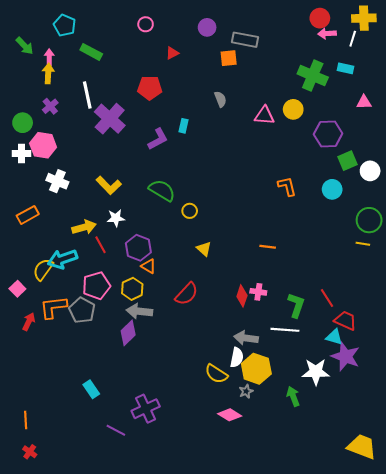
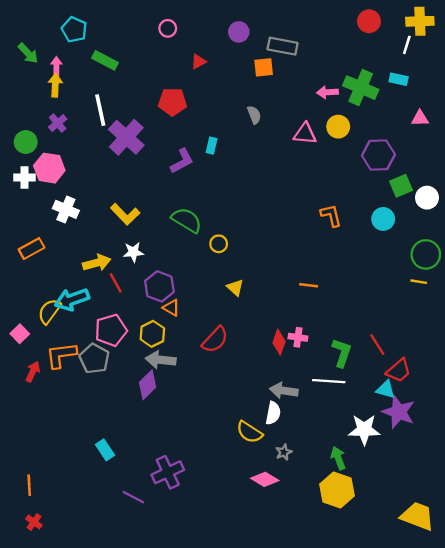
pink arrow: (327, 34) -> (328, 92), moved
red trapezoid: (345, 321) -> (399, 370), turned 115
yellow hexagon: (256, 369) -> (337, 490), moved

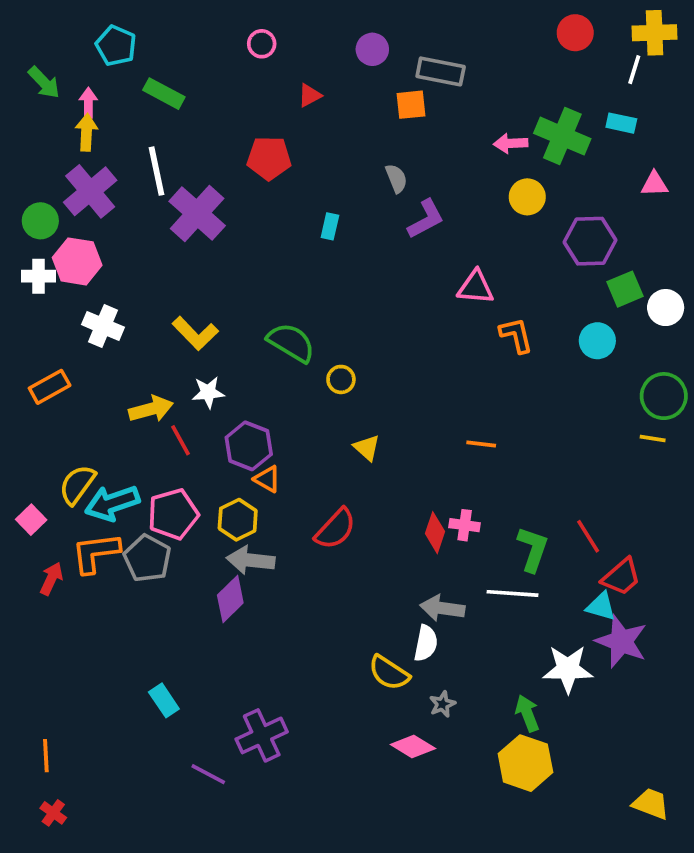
purple cross: (58, 123) -> (90, 191), size x1.8
pink triangle: (305, 134) -> (476, 287), moved
purple L-shape: (182, 161) -> (426, 219), moved
cyan arrow: (72, 299) -> (112, 503), moved
yellow trapezoid: (418, 516) -> (651, 804), size x0.7

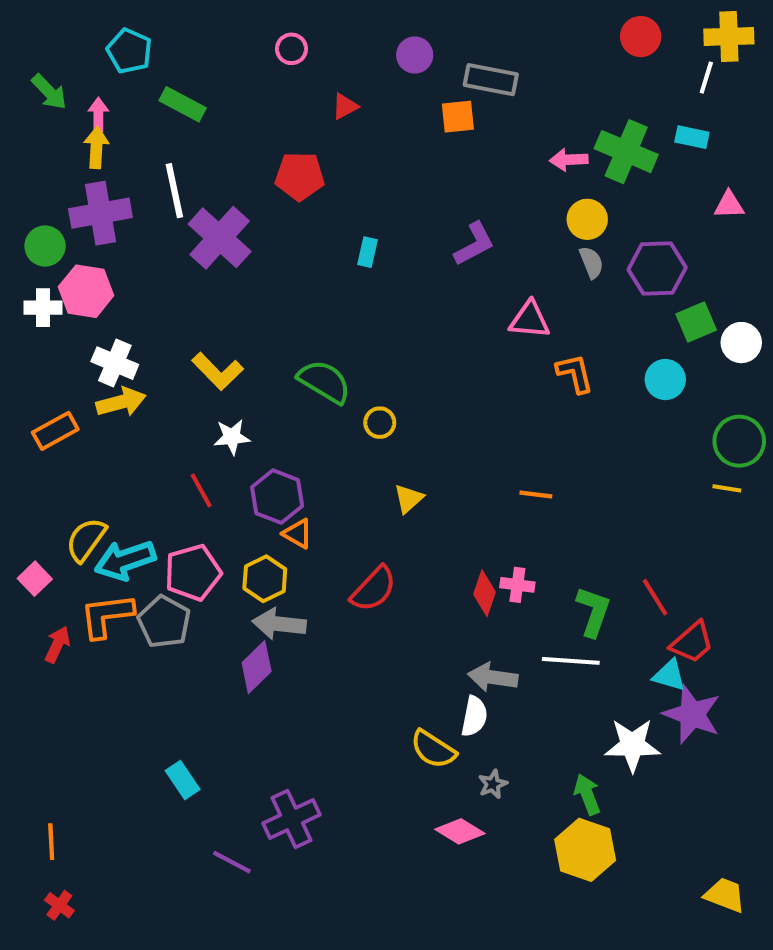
gray semicircle: (396, 178) -> (591, 262), moved
purple cross: (90, 191) -> (100, 213), turned 30
yellow arrow: (151, 409) -> (121, 402), moved
yellow triangle: (367, 448) -> (409, 499), turned 36

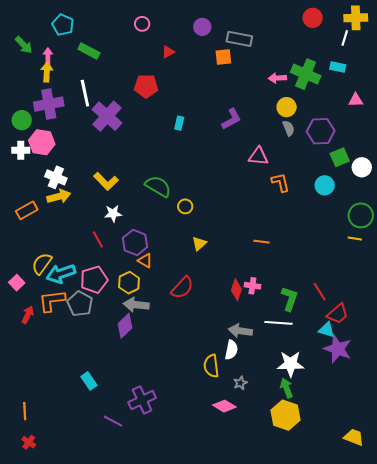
white star: (632, 745) -> (291, 364), moved
yellow semicircle: (433, 749) -> (211, 366), turned 50

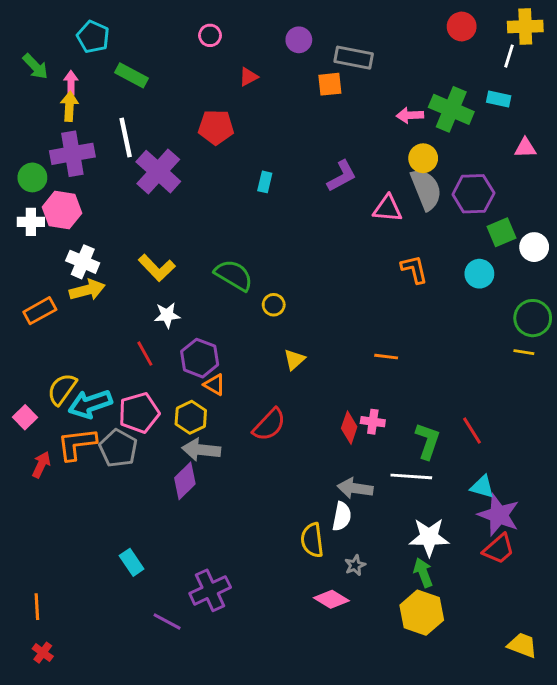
gray semicircle: (289, 128) -> (426, 189), size x1.8
pink triangle: (258, 156) -> (388, 209), moved
red trapezoid: (338, 314) -> (499, 549), moved

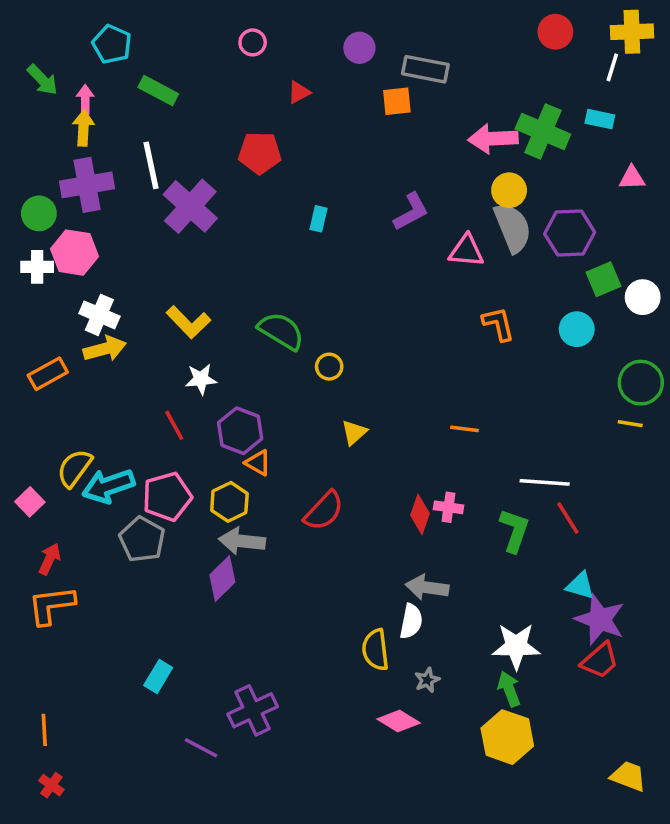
pink arrow: (410, 115) -> (493, 139), size x1.5
orange L-shape: (77, 444) -> (51, 605), moved
white line: (411, 476) -> (545, 482), moved
cyan rectangle: (132, 562) -> (158, 676), turned 65

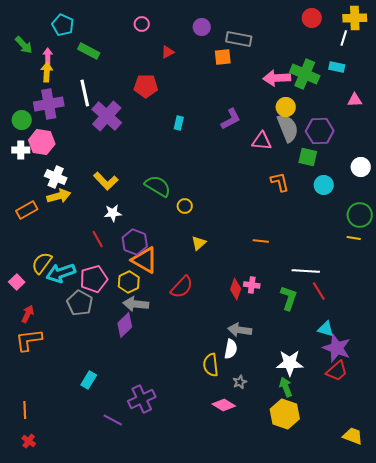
green square: (603, 279) -> (308, 157), moved, turned 36
orange triangle: (258, 463) -> (145, 260), size x1.8

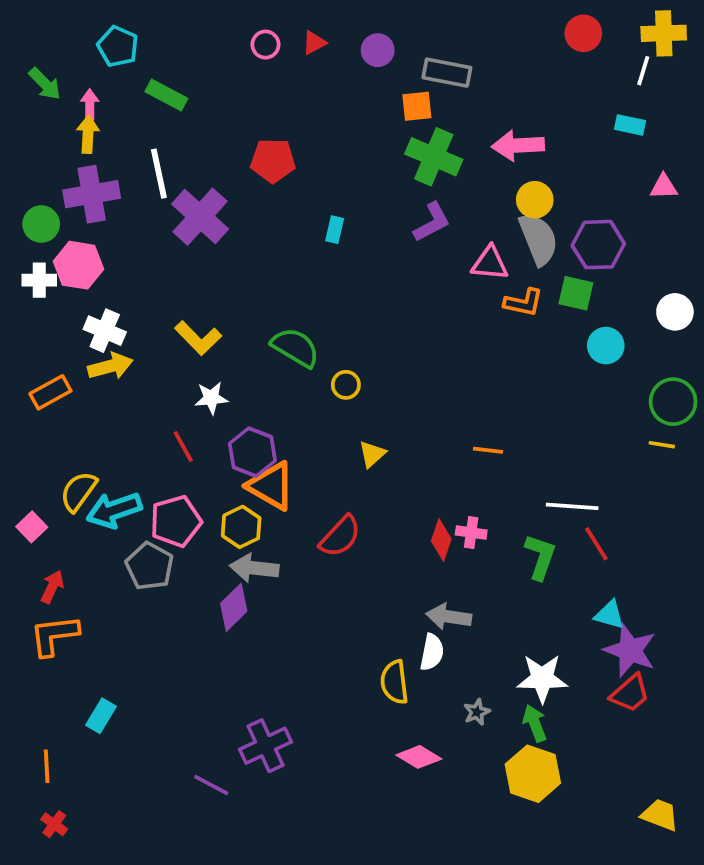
red triangle: (168, 52) -> (314, 43), moved
green cross: (305, 74) -> (434, 157), moved
orange L-shape: (280, 182) -> (524, 303), moved, turned 115
cyan rectangle: (89, 380) -> (101, 716), moved
gray star: (240, 382) -> (477, 712), moved

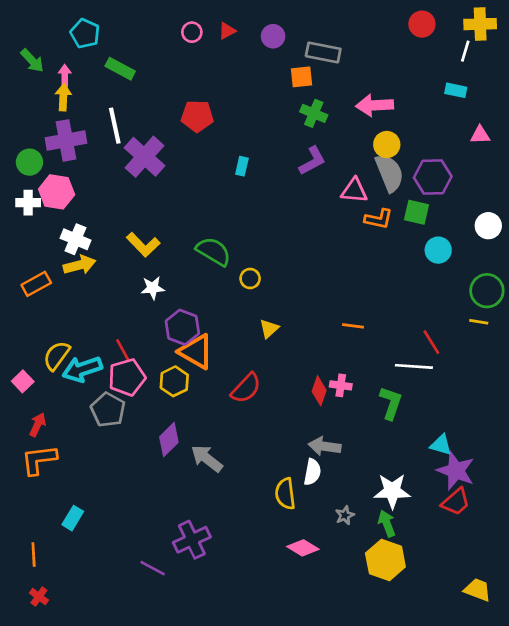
green cross: (434, 157) -> (314, 113), size x0.7
red line: (183, 447) -> (123, 350), moved
red line: (596, 544) -> (431, 342), moved
gray arrow: (254, 568) -> (207, 458), moved, turned 32

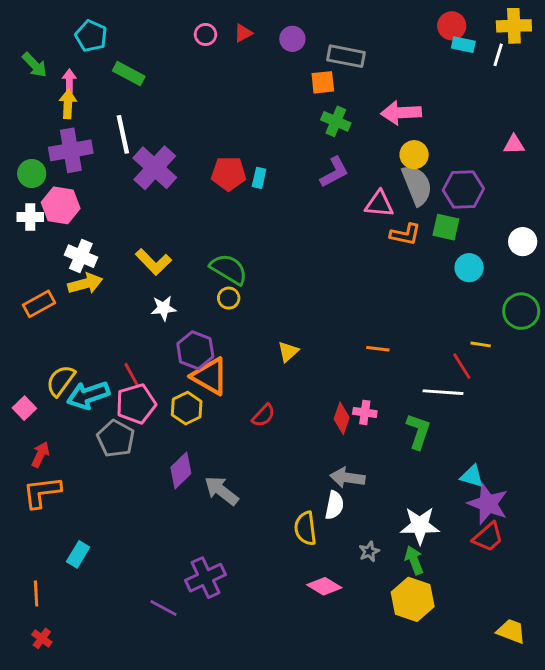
cyan rectangle: (456, 90) -> (463, 45), moved
red pentagon: (197, 116) -> (229, 174), moved
yellow circle: (250, 278) -> (229, 298), moved
yellow line: (479, 322) -> (481, 344), moved
red semicircle: (246, 388) -> (263, 415), size x0.7

